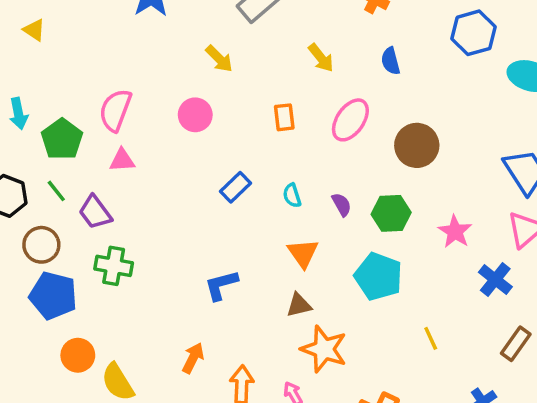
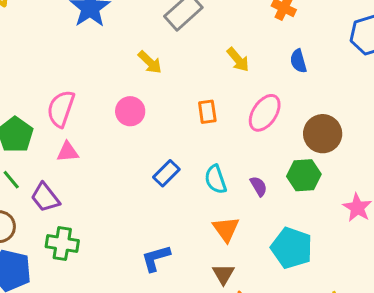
cyan semicircle: (292, 196) -> (216, 179), size x1.4
green hexagon: (391, 213) -> (304, 175), moved
brown triangle: (299, 305) -> (223, 274), turned -45

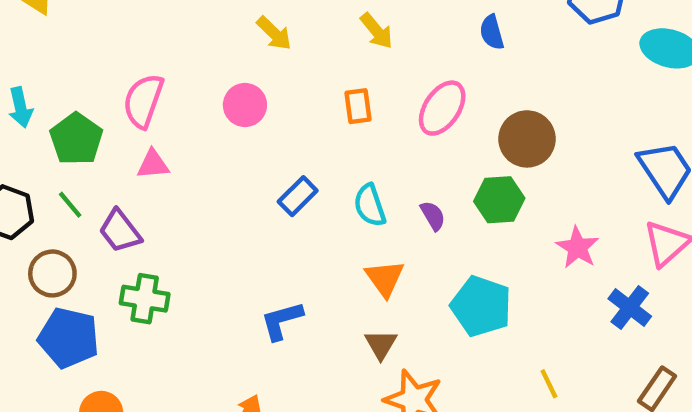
yellow arrow: (238, 60) -> (377, 31), moved

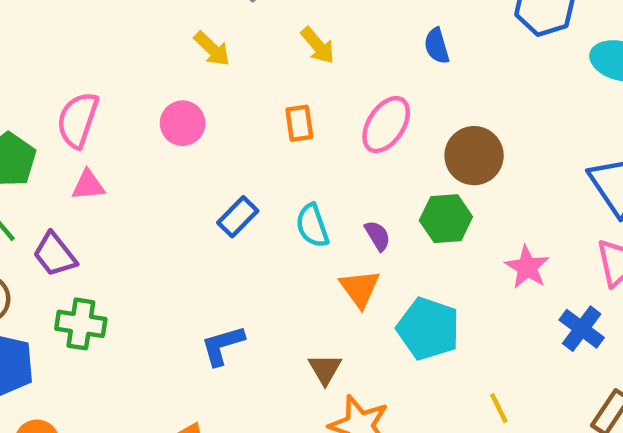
orange triangle: (385, 278) -> (360, 289), moved

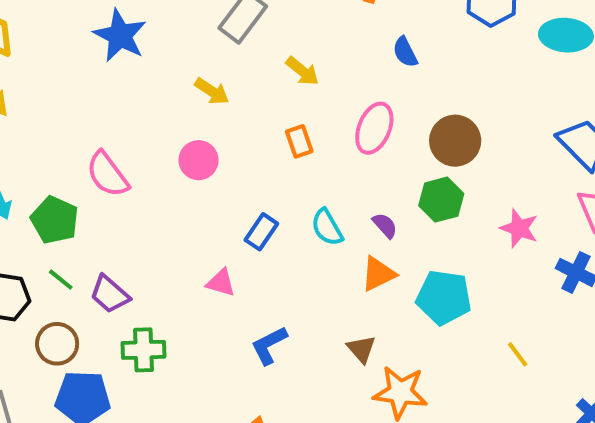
pink semicircle: (78, 120) -> (108, 174), turned -45
pink triangle: (88, 185) -> (221, 283), moved, turned 32
orange triangle: (360, 289) -> (378, 274), turned 51

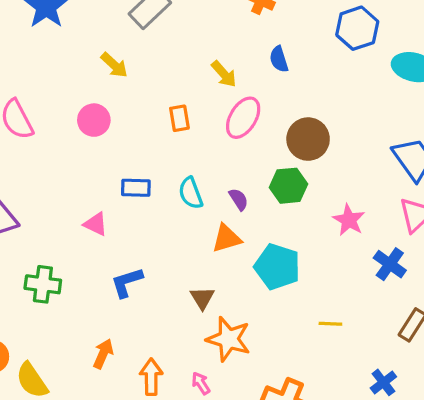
yellow arrow: (302, 71) -> (224, 74), moved
blue rectangle: (261, 232) -> (136, 188), turned 48
green cross: (143, 350) -> (43, 284), moved
yellow line: (518, 354) -> (330, 324), turned -60

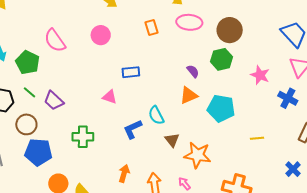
pink ellipse: (243, 118) -> (189, 22), turned 70
cyan semicircle: (191, 193) -> (156, 115), moved
brown triangle: (202, 298) -> (172, 140), moved

